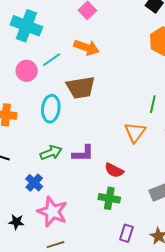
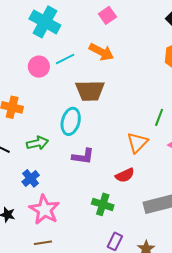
cyan ellipse: (51, 109) -> (71, 121), moved
green arrow: (51, 153) -> (37, 143), moved
red semicircle: (114, 170) -> (125, 175), moved, turned -60

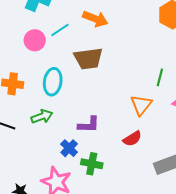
cyan ellipse: (71, 121) -> (53, 82), moved
blue cross: (31, 178) -> (69, 148), moved
green cross: (103, 204) -> (92, 164), moved

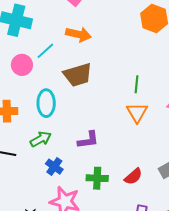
green line: (160, 77) -> (136, 84), moved
red semicircle: (132, 139) -> (133, 176), moved
blue cross: (69, 148) -> (54, 167), moved

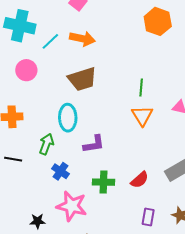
cyan line: (45, 51) -> (50, 41), moved
cyan ellipse: (46, 103) -> (68, 118), moved
green arrow: (41, 139) -> (46, 144), turned -40

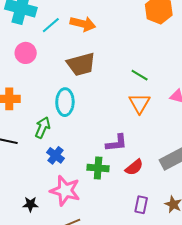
green line: (141, 88) -> (140, 75), turned -66
purple L-shape: (94, 144) -> (117, 143), moved

